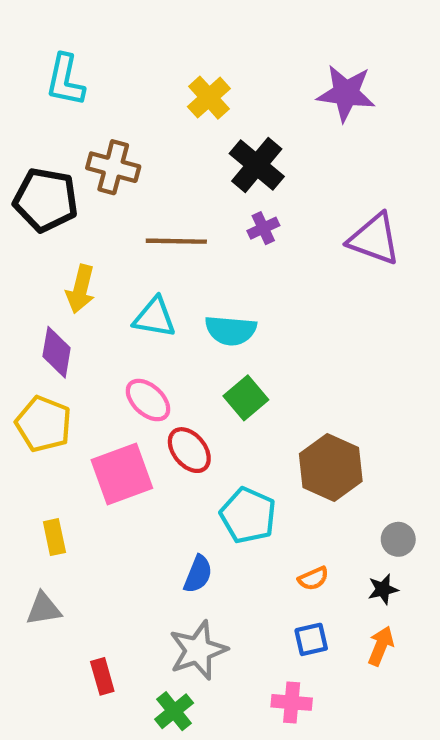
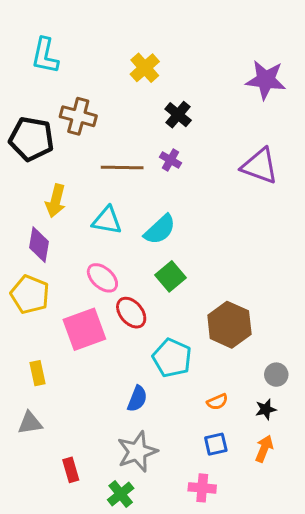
purple star: (346, 93) -> (266, 80), moved
black cross: (257, 165) -> (178, 115), size x0.7
purple cross: (263, 228) -> (170, 160), moved, turned -35
cyan semicircle: (231, 330) -> (160, 229), turned -48

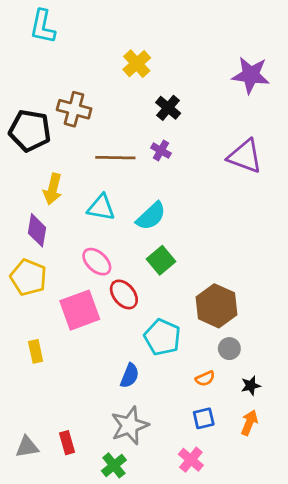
cyan L-shape: (45, 56) -> (43, 27), moved
gray circle: (276, 375) -> (229, 349), moved
gray triangle: (30, 423) -> (27, 447), moved
pink cross: (202, 488) -> (191, 460), turned 35

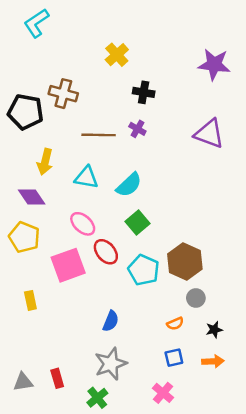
cyan L-shape: (43, 27) -> (36, 23), turned 44
black cross: (168, 108) -> (144, 92), turned -30
purple diamond: (37, 230) -> (32, 197), turned -44
cyan pentagon: (162, 337) -> (144, 270), moved
orange arrow: (249, 423) -> (213, 361), turned 65

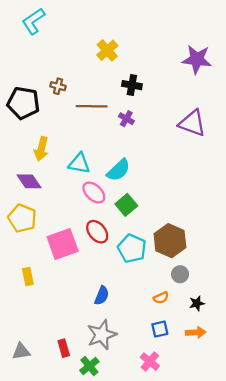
brown cross: (63, 94) -> (58, 86), size x0.6
brown line: (99, 135) -> (92, 106), moved
pink ellipse: (83, 224) -> (94, 193), moved
red rectangle: (57, 378) -> (64, 348), moved

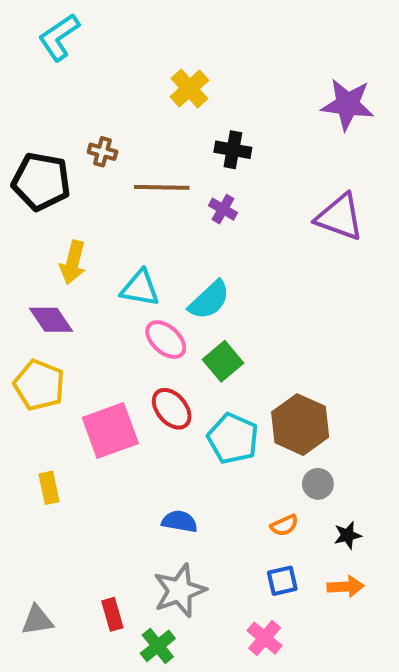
blue semicircle: (102, 295) -> (180, 521), turned -102

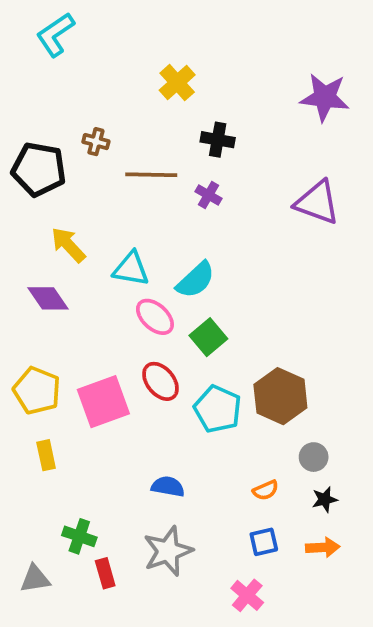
yellow arrow: (73, 262) -> (68, 245), turned 123
yellow pentagon: (39, 385) -> (37, 391), moved
gray circle: (318, 484) -> (314, 457), moved
green cross: (158, 646) -> (79, 536), moved, turned -32

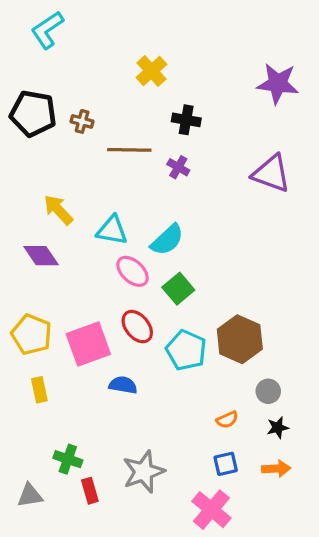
black pentagon: (39, 169) -> (33, 114), moved
blue semicircle: (168, 487) -> (123, 385), moved
pink cross: (247, 595) -> (211, 510), size x1.4

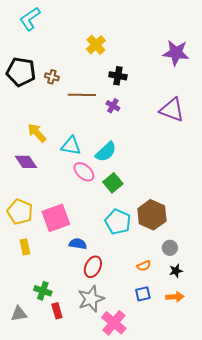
red ellipse: (137, 327) -> (93, 267), moved, turned 65
pink cross: (211, 510) -> (114, 323), moved

